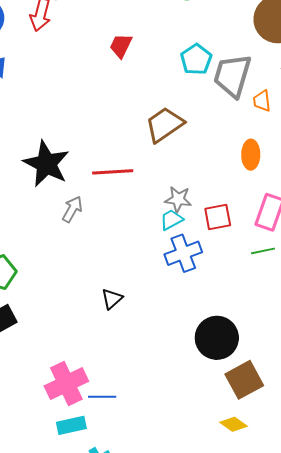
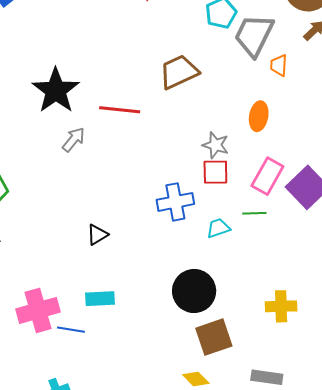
gray star: (178, 199) -> (216, 145), moved
cyan trapezoid: (171, 220) -> (218, 228), moved
cyan rectangle: (71, 425) -> (100, 299), moved

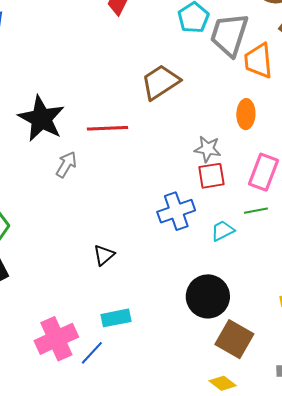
orange trapezoid: (279, 65) -> (258, 61), size x1.6
blue line: (71, 330) -> (92, 353), turned -48
brown square: (214, 337) -> (234, 339), turned -33

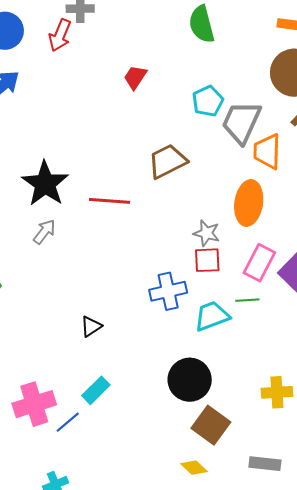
orange ellipse: (246, 114) -> (249, 203), size x1.5
gray arrow: (66, 165) -> (44, 232), moved
cyan trapezoid: (223, 231) -> (212, 316), size x1.5
cyan rectangle: (116, 318) -> (96, 390), turned -40

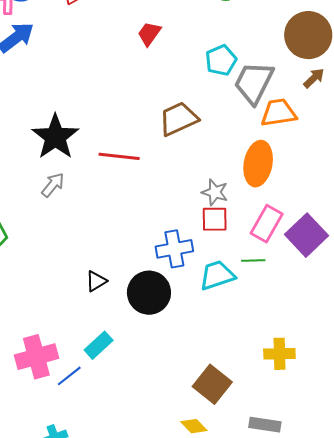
orange trapezoid: (267, 151) -> (279, 113), turned 78
black circle: (190, 380) -> (149, 293), moved

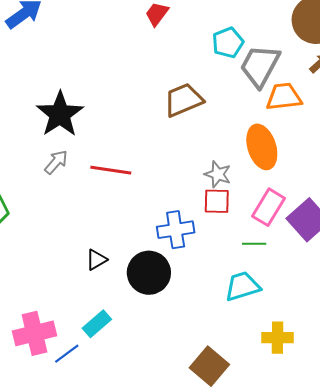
red line: (119, 156) -> (111, 170), moved
orange ellipse: (258, 164) -> (262, 147), turned -30
cyan trapezoid: (217, 275) -> (242, 286), moved

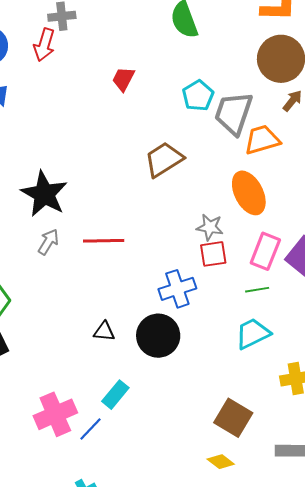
black triangle: (96, 260) -> (104, 331), turned 45

